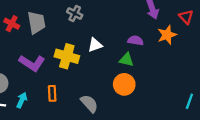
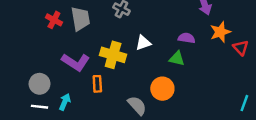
red triangle: (186, 17) -> (241, 48), moved
orange circle: (124, 84) -> (162, 89), moved
orange rectangle: (52, 93) -> (97, 84), moved

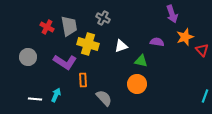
yellow cross: (113, 55) -> (88, 44), moved
green triangle: (177, 58) -> (141, 61), moved
gray circle: (40, 84) -> (28, 57), moved
gray semicircle: (137, 105) -> (104, 98), moved

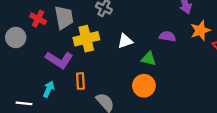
yellow cross: (88, 44) -> (86, 39), turned -30
gray circle: (28, 57) -> (16, 38), moved
cyan arrow: (56, 95) -> (49, 89), moved

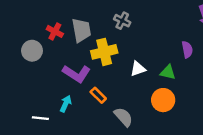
purple semicircle: (167, 36) -> (187, 50), turned 70
white triangle: (125, 41) -> (138, 69), moved
orange rectangle: (80, 81) -> (98, 95), turned -42

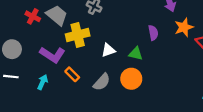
gray trapezoid: (81, 30) -> (57, 15), turned -40
gray circle: (32, 51) -> (12, 49), moved
gray semicircle: (123, 117) -> (102, 82), moved, turned 84
white line: (40, 118) -> (11, 77), moved

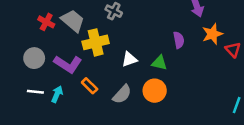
gray circle: (12, 49) -> (34, 58), moved
white line: (11, 77) -> (35, 92), moved

